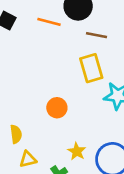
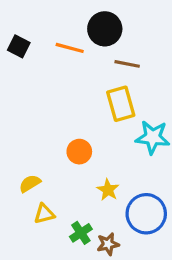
yellow semicircle: (16, 134) -> (30, 183), turned -114
yellow star: (77, 151) -> (108, 190), moved

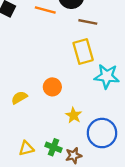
yellow semicircle: (30, 183) -> (19, 98), moved
yellow triangle: (44, 214) -> (26, 148), moved
green cross: (81, 233) -> (54, 147), turned -35

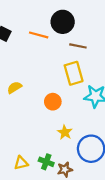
orange circle: (52, 87) -> (53, 102), moved
yellow semicircle: (19, 98) -> (15, 87), moved

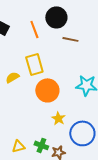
orange line: (39, 35) -> (34, 29), turned 54
yellow rectangle: (74, 73) -> (34, 64), moved
orange circle: (53, 102) -> (47, 90), size x1.5

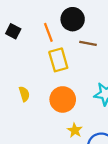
yellow rectangle: (34, 64) -> (58, 60), moved
yellow semicircle: (12, 77) -> (24, 94), moved, turned 104

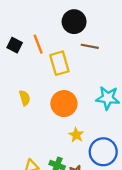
black square: (13, 31) -> (15, 45), moved
orange line: (48, 32) -> (38, 44), moved

